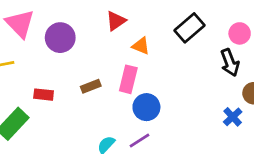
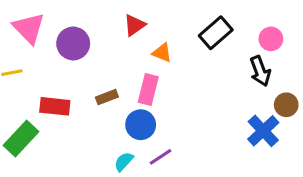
red rectangle: (44, 95) -> (55, 106), size x1.4
blue circle: (146, 107) -> (141, 125), moved
blue cross: (233, 117) -> (263, 131), size x1.5

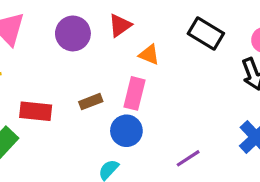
black rectangle: (216, 33) -> (206, 33), turned 72
purple circle: (73, 43) -> (73, 33), moved
purple line: (161, 157) -> (188, 158), moved

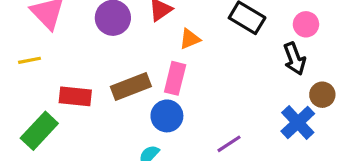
orange triangle: (149, 55) -> (190, 39), turned -45
brown rectangle: (91, 102) -> (131, 86), size x1.6

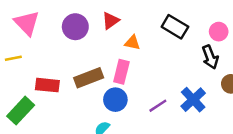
orange triangle: (190, 39) -> (132, 43), turned 35
blue cross: (298, 122) -> (193, 100), moved
purple line: (229, 144) -> (158, 106), moved

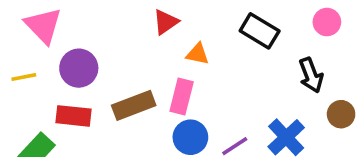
purple circle: (75, 27) -> (79, 68), moved
pink circle: (219, 32) -> (327, 22), moved
blue circle: (115, 100) -> (190, 137), moved

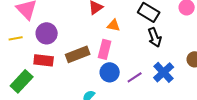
black arrow: (311, 75) -> (155, 37), moved

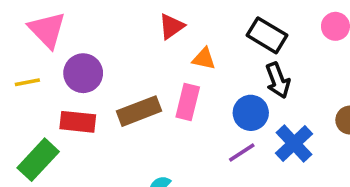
blue circle: (110, 72) -> (251, 113), moved

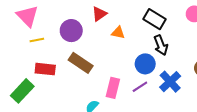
purple circle: (83, 73) -> (71, 31), moved
yellow line: (27, 82) -> (37, 40), moved
pink rectangle: (188, 102) -> (113, 88), moved
brown rectangle: (139, 111) -> (81, 63), turned 55

